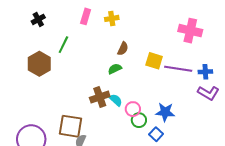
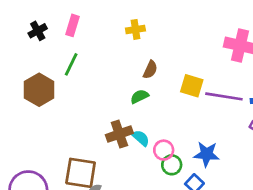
pink rectangle: (86, 16) -> (73, 25), moved

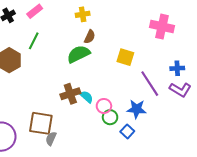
pink rectangle: (73, 25) -> (35, 11), turned 35
brown semicircle: (150, 70) -> (90, 37), moved
green semicircle: (140, 96) -> (78, 54), moved, size x1.6
purple line: (224, 96) -> (150, 84), moved, turned 48

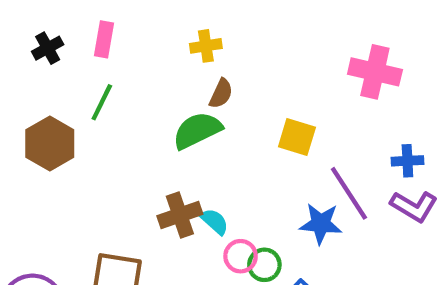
pink rectangle: (35, 11) -> (104, 39), turned -42
pink circle: (104, 106) -> (241, 256), moved
blue star: (137, 109) -> (321, 224), moved

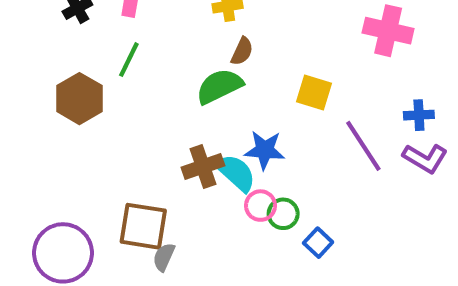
cyan semicircle: (215, 221) -> (236, 173), size x1.5
blue star: (321, 224) -> (265, 150), moved

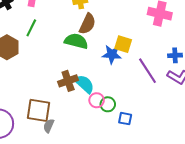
brown semicircle: (242, 51) -> (87, 24), size x1.5
green semicircle: (219, 86) -> (76, 41), turned 40
blue star: (265, 150) -> (112, 54), moved
blue square: (318, 243) -> (125, 119), turned -32

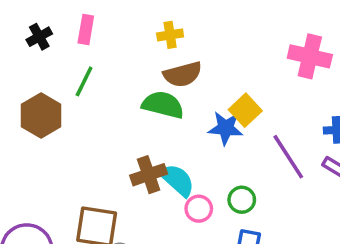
brown semicircle: (87, 24) -> (183, 74), turned 50
yellow square: (123, 44) -> (245, 110), turned 30
green circle: (108, 104) -> (242, 200), moved

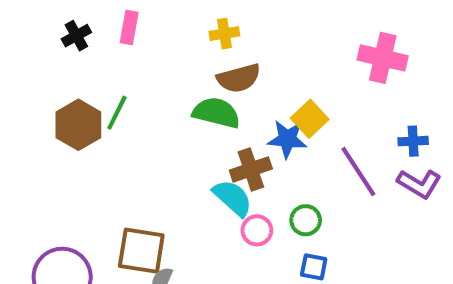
green line: (84, 81) -> (117, 113), moved
brown cross: (149, 175) -> (251, 169), moved

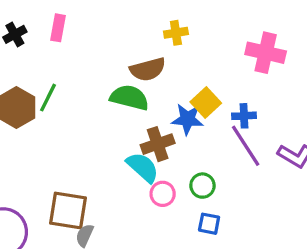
yellow cross: (224, 34) -> (176, 33), moved
blue cross: (413, 141) -> (244, 116), moved

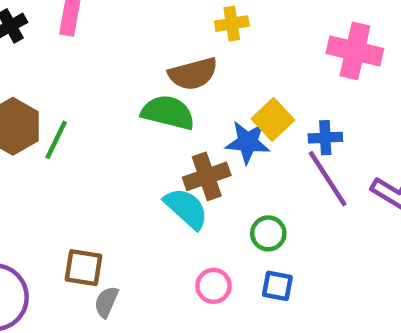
green line: (48, 98) -> (56, 140), moved
pink circle: (163, 194) -> (214, 286), moved
brown square: (68, 210) -> (84, 268), size x0.7

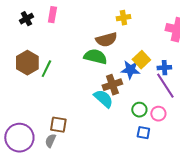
pink circle: (214, 286) -> (158, 114), moved
gray semicircle: (106, 302) -> (50, 141), moved

